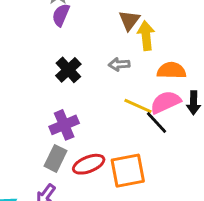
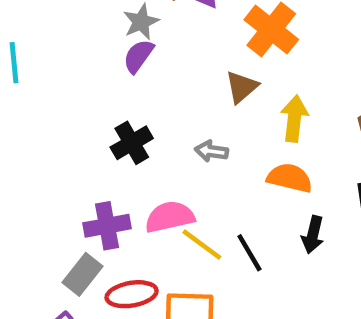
yellow arrow: (146, 36) -> (294, 119), moved
pink semicircle: (165, 102) -> (170, 217), moved
yellow line: (138, 106) -> (202, 245), moved

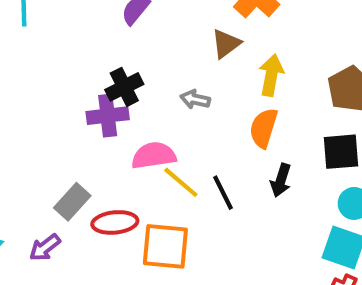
orange semicircle: (290, 178) -> (264, 128), turned -90
purple cross: (107, 226) -> (108, 116), moved

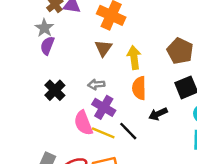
purple cross: (108, 116) -> (104, 107), moved, turned -35
pink semicircle: (154, 156) -> (83, 123), turned -85
black arrow: (281, 180) -> (158, 114), turned 66

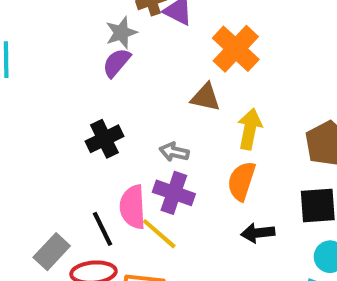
brown triangle: (103, 48) -> (205, 97), turned 48
purple cross: (104, 107) -> (174, 193), turned -30
black line: (128, 131) -> (103, 229), moved

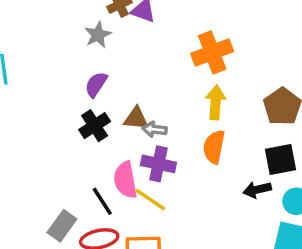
orange cross: (236, 49) -> (212, 52), moved, turned 33
purple semicircle: (116, 63) -> (96, 84), moved
brown triangle: (205, 97) -> (136, 118), moved
black arrow: (258, 233) -> (257, 190), moved

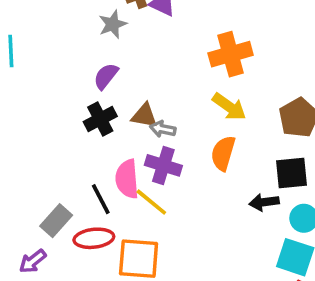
yellow arrow: (216, 102) -> (229, 107), turned 116

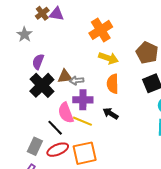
gray star: (113, 24) -> (24, 34), moved
black cross: (100, 119) -> (42, 85), size x1.4
black arrow: (264, 202) -> (111, 113), moved, turned 56

